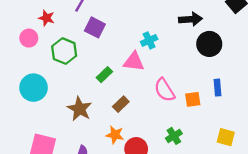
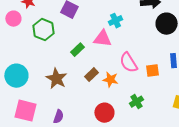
cyan circle: (34, 88) -> (16, 76), moved
orange star: (115, 135) -> (110, 80), moved

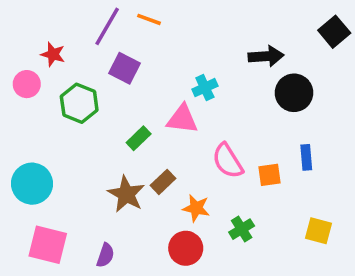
brown star: (56, 79) -> (126, 194), moved
orange star: (110, 80) -> (196, 208), moved

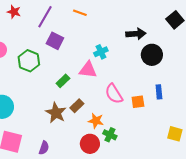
orange line: (149, 19) -> (80, 13), moved
red star: (53, 54) -> (14, 12), moved
green cross: (242, 229) -> (110, 135), moved, turned -32
yellow square: (318, 231) -> (175, 134), moved

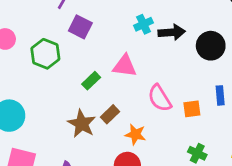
black arrow: (136, 34) -> (172, 32), moved
cyan cross: (101, 52) -> (144, 24), moved
green cross: (110, 135) -> (197, 153), moved

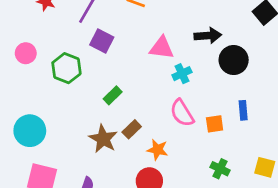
cyan cross: (144, 24) -> (182, 74), moved
black arrow: (172, 32) -> (208, 36), moved
pink triangle: (125, 66) -> (162, 48), moved

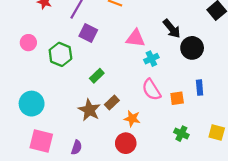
black arrow: (208, 36) -> (172, 29), turned 54

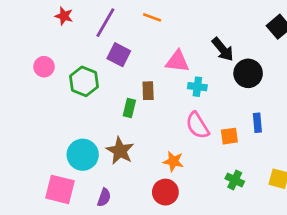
cyan cross: (151, 59) -> (197, 87), turned 32
green rectangle: (97, 76) -> (129, 108), turned -32
brown rectangle: (112, 102) -> (148, 91), moved, turned -48
cyan circle: (32, 104) -> (83, 155), moved

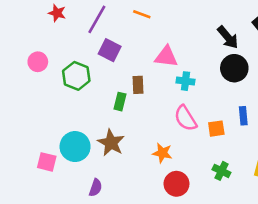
black arrow: (223, 49) -> (228, 37), moved
pink square: (60, 189) -> (47, 162), moved, size x0.7
red circle: (165, 192) -> (176, 184), moved

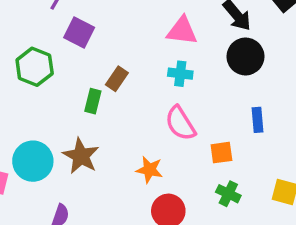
pink triangle: (166, 57) -> (182, 31), moved
brown rectangle: (138, 85) -> (117, 79), turned 36
orange square: (216, 129) -> (221, 153), moved

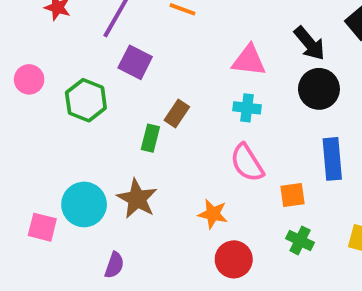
blue rectangle: (258, 120) -> (332, 159), size x1.5

